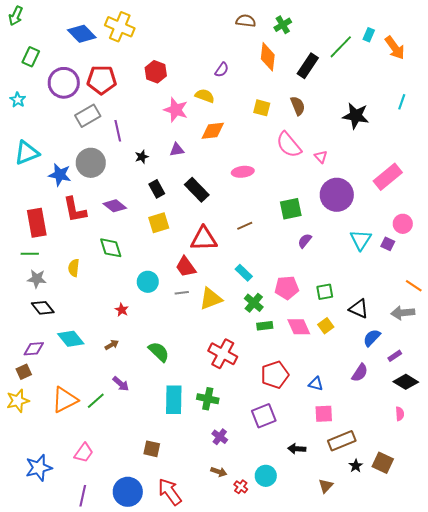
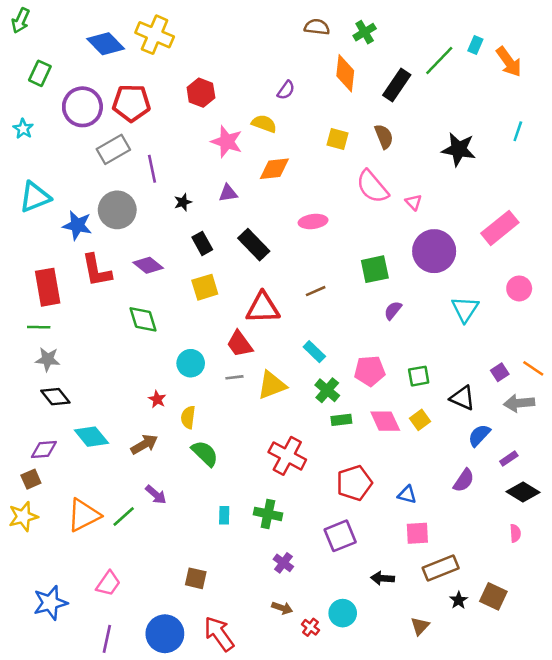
purple square: (388, 244) -> (500, 372), moved, turned 32
yellow semicircle: (74, 268) -> (188, 417), moved
brown arrow: (112, 345) -> (144, 444), size x1.5
cyan rectangle: (174, 400) -> (224, 515), size x0.5

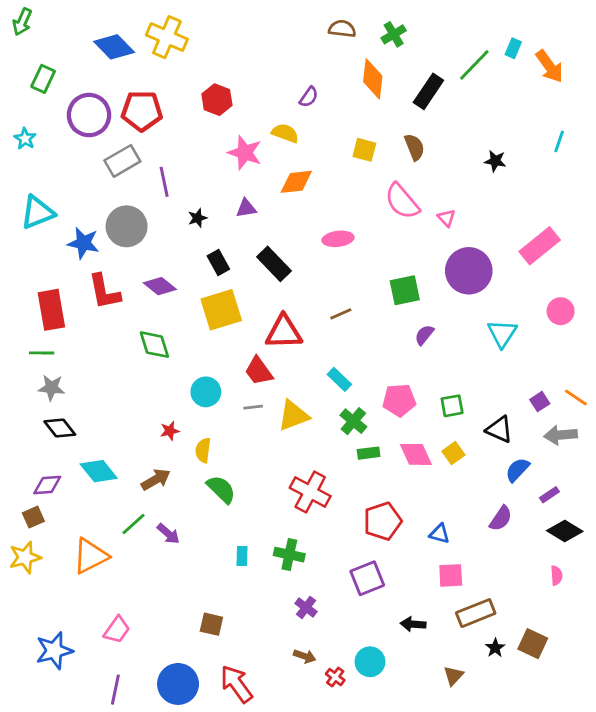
black star: (459, 149) -> (495, 161), size x0.6
yellow square: (205, 287) -> (221, 310), size x1.4
red star: (157, 399) -> (170, 431), turned 30
green line: (124, 516) -> (134, 524), moved

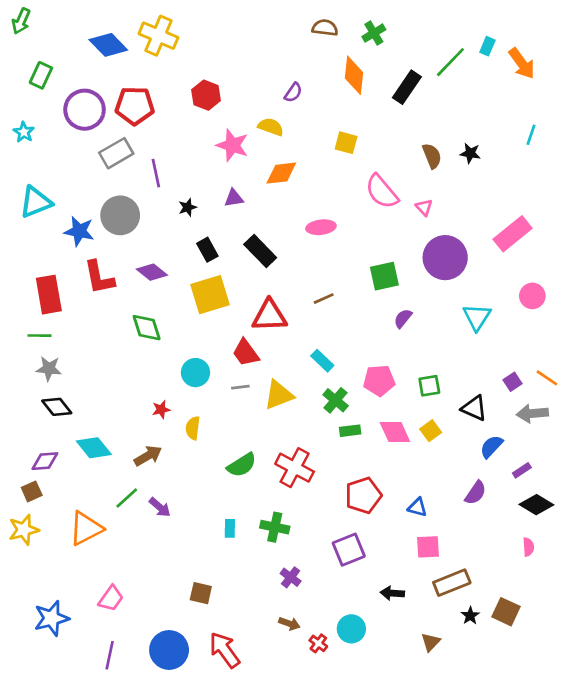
brown semicircle: (415, 147) -> (432, 156), moved
green semicircle: (221, 489) -> (242, 465), moved, turned 104

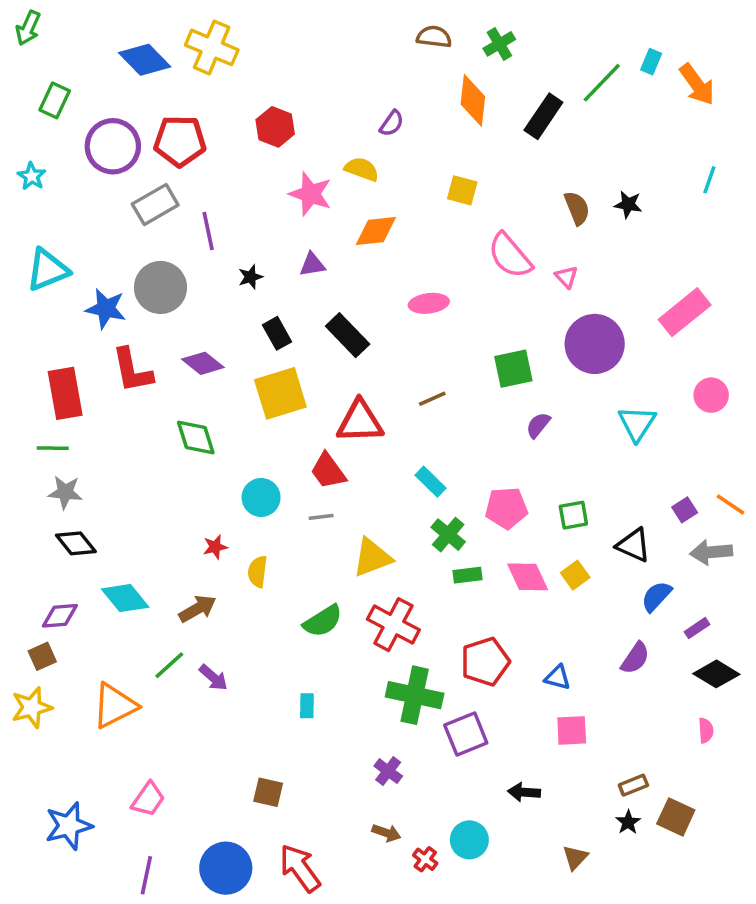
yellow triangle: (279, 395) -> (372, 557), moved
green cross: (275, 527) -> (415, 695), moved, size x1.4
brown rectangle: (452, 583) -> (633, 785), moved, size x0.6

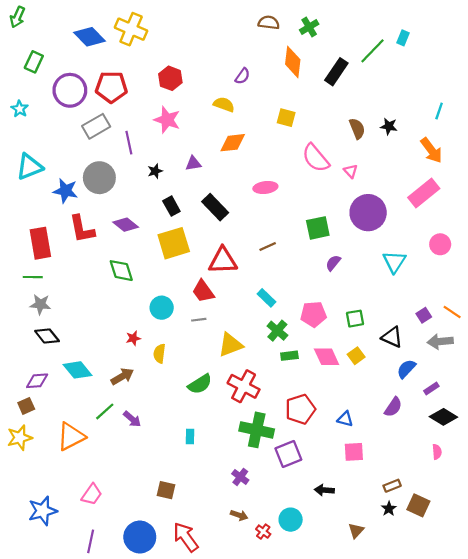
orange arrow: (697, 84) -> (431, 150), moved
pink star: (310, 194) -> (167, 120), moved

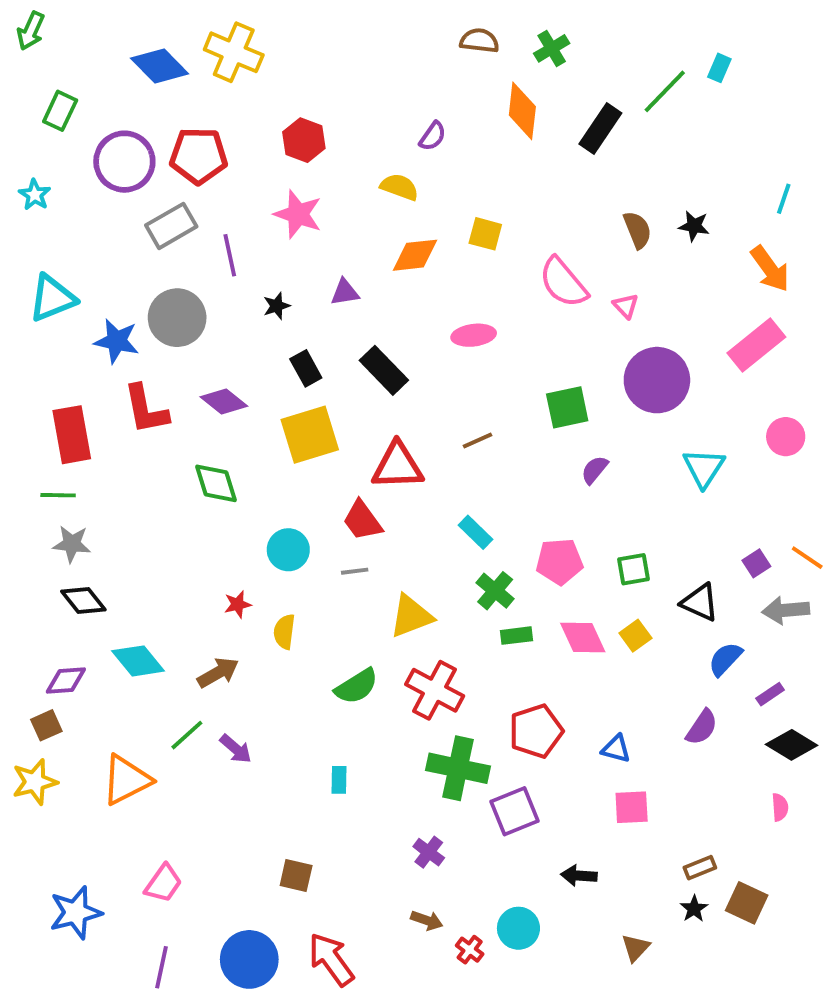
yellow square: (286, 118) -> (485, 234), moved

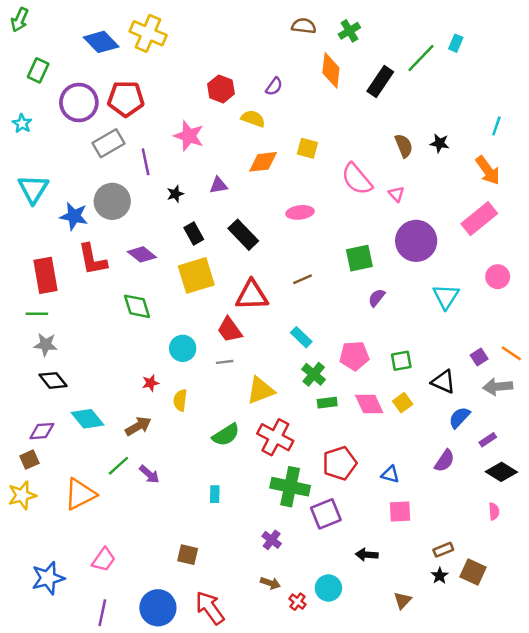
red hexagon: (304, 140) -> (221, 89), moved
cyan triangle: (52, 298) -> (33, 189), turned -36

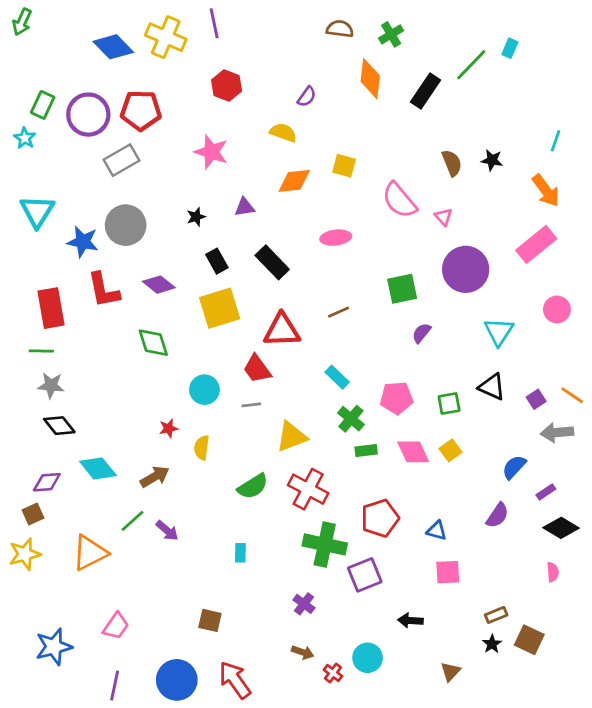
green rectangle: (38, 70) -> (43, 105), moved
red hexagon: (221, 89) -> (227, 86), moved
purple line: (146, 162) -> (214, 23), moved
black triangle: (443, 382) -> (492, 387), moved

